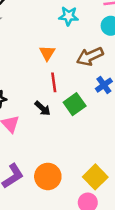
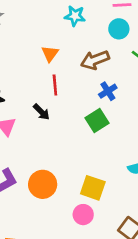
green square: (75, 104) -> (97, 121), moved
yellow square: (95, 177) -> (93, 188), turned -30

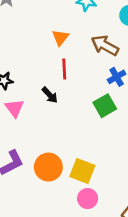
brown arrow: (95, 60) -> (105, 45), turned 48
yellow square: (93, 188) -> (82, 171), moved

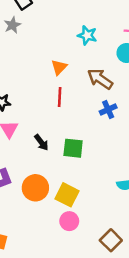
black arrow: (50, 95) -> (41, 142), moved
green square: (105, 106) -> (73, 148), moved, turned 30

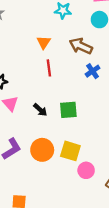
pink circle: (69, 221) -> (86, 170), moved

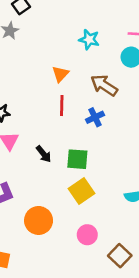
blue cross: (93, 71) -> (95, 117), moved
orange circle: (42, 150) -> (39, 220), moved
yellow square: (70, 151) -> (81, 191), moved, turned 30

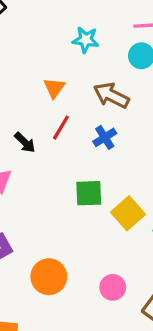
red line: (62, 106) -> (61, 128), turned 36
black arrow: (44, 154) -> (25, 142), moved
yellow square: (81, 191) -> (128, 213), moved

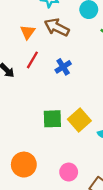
brown arrow: (111, 95) -> (57, 27), moved
green square: (89, 193) -> (52, 119), moved

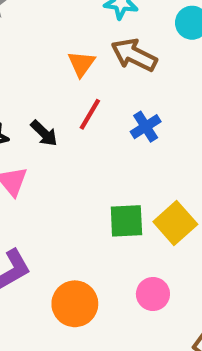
pink circle: (69, 172) -> (153, 294), moved

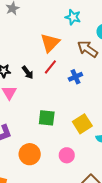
brown arrow: (134, 55) -> (88, 49), moved
orange triangle: (81, 64) -> (50, 43), size x1.5
green square: (126, 221) -> (47, 118), moved

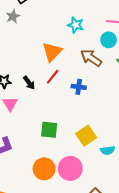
blue cross: (75, 77) -> (79, 87), turned 32
orange circle: (30, 154) -> (44, 169), moved
pink circle: (67, 155) -> (70, 168), size x1.5

